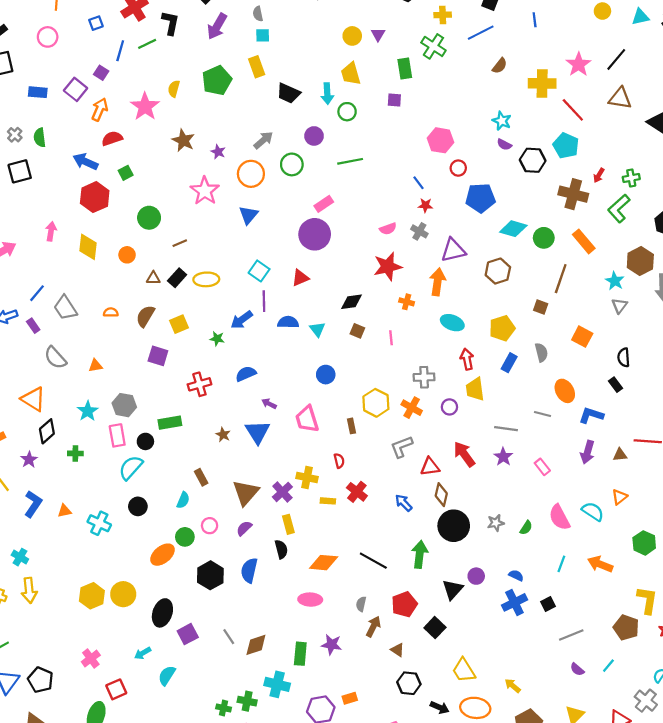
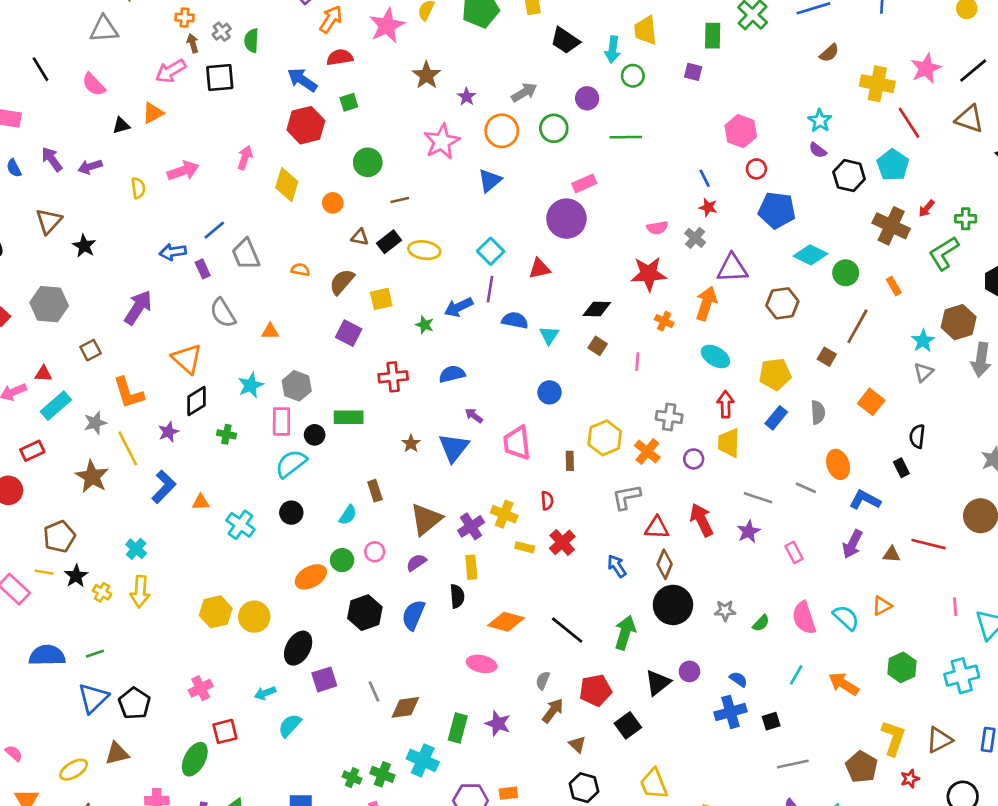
orange rectangle: (584, 241) -> (894, 286), size x0.6

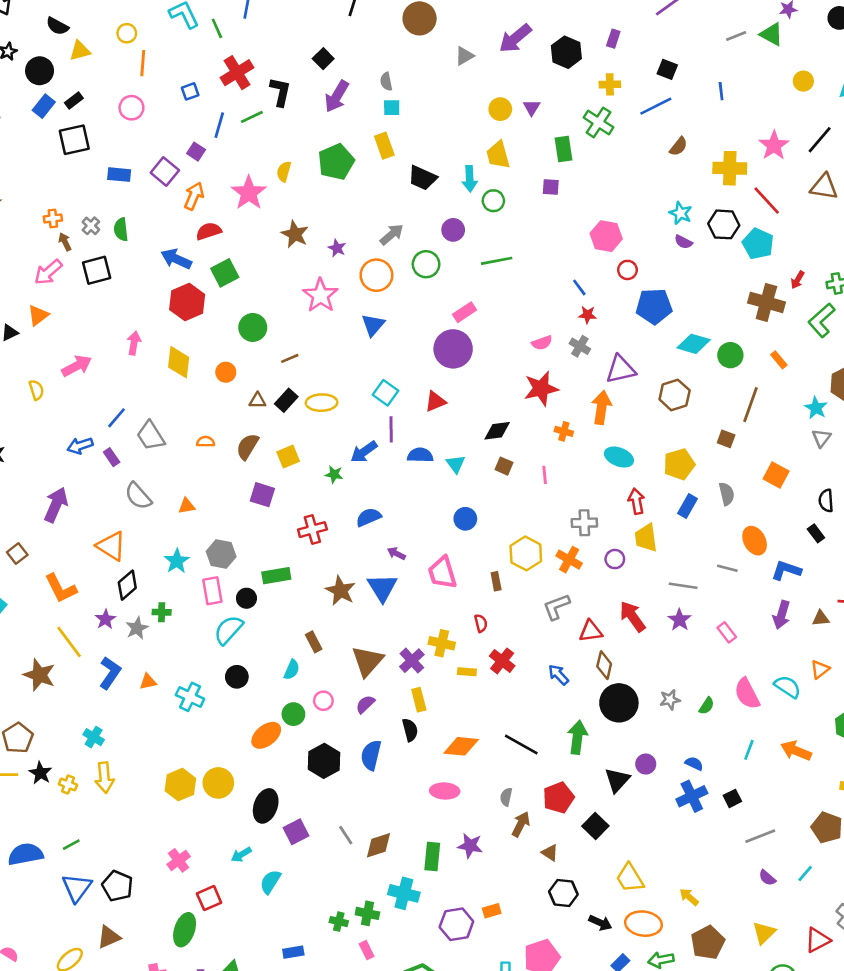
green square: (349, 102) -> (225, 273), size x1.5
black hexagon: (849, 176) -> (724, 224), moved
gray star: (95, 423) -> (137, 628), moved
brown star: (411, 444) -> (341, 591), size x1.6

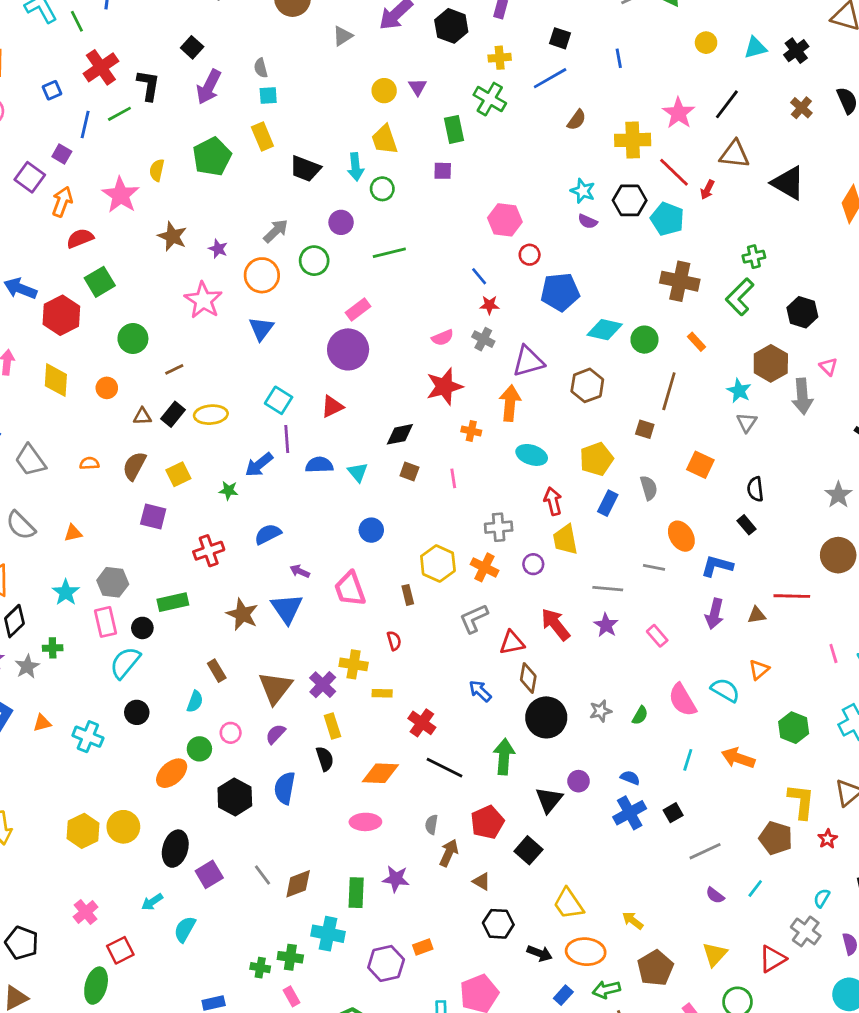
blue arrow: (176, 259) -> (20, 289), moved
red arrow: (798, 280) -> (707, 190), moved
red cross: (502, 661) -> (422, 723), moved

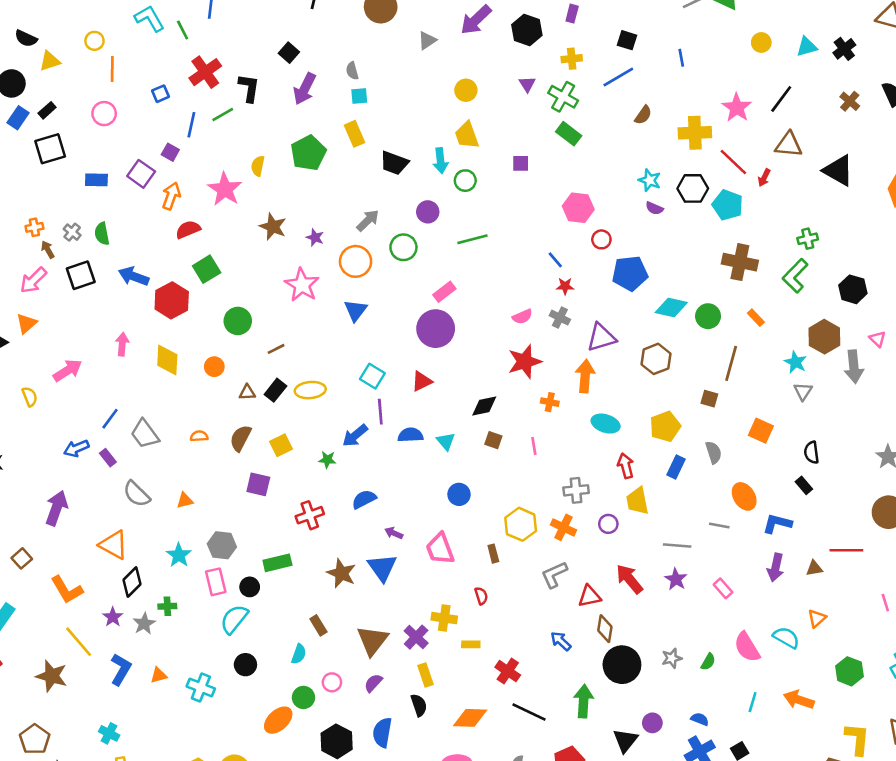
purple triangle: (418, 87) -> (527, 84), moved
green rectangle: (454, 129) -> (569, 134), moved, turned -40

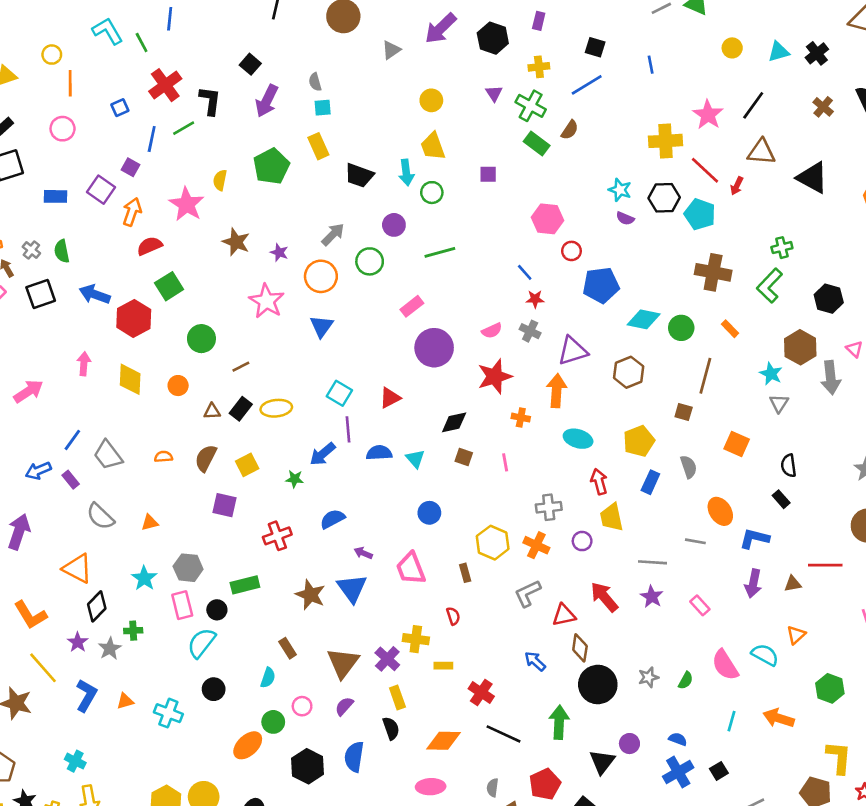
brown semicircle: (643, 115) -> (570, 130), moved
purple circle: (436, 329) -> (434, 348), moved

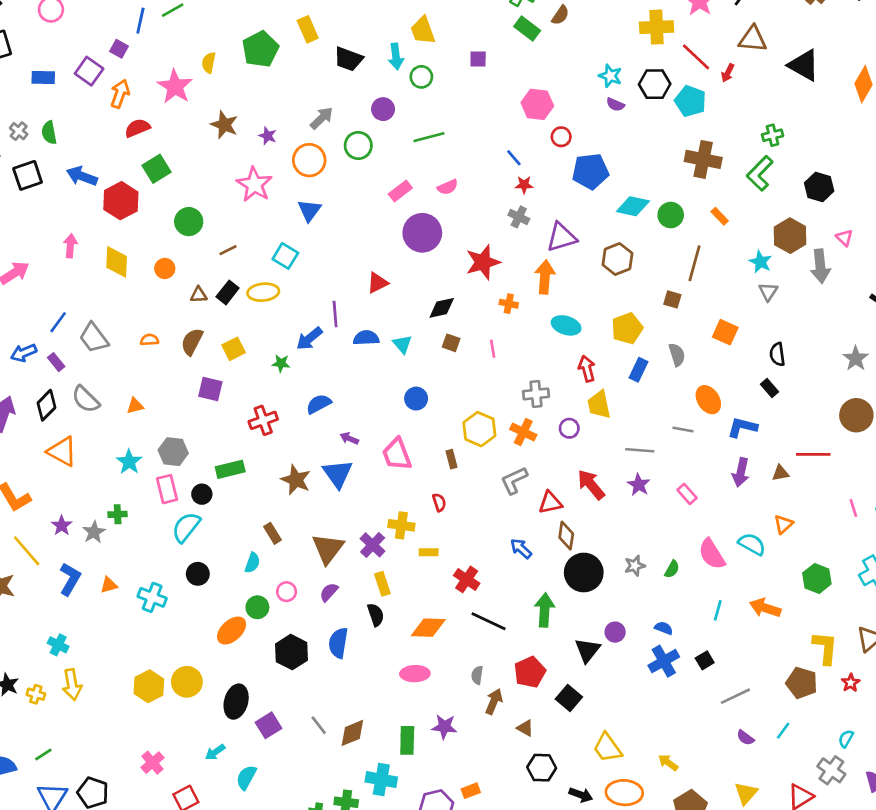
pink semicircle: (492, 331) -> (448, 187), moved
cyan square: (339, 393) -> (285, 256), moved
black diamond: (97, 606) -> (46, 405), moved

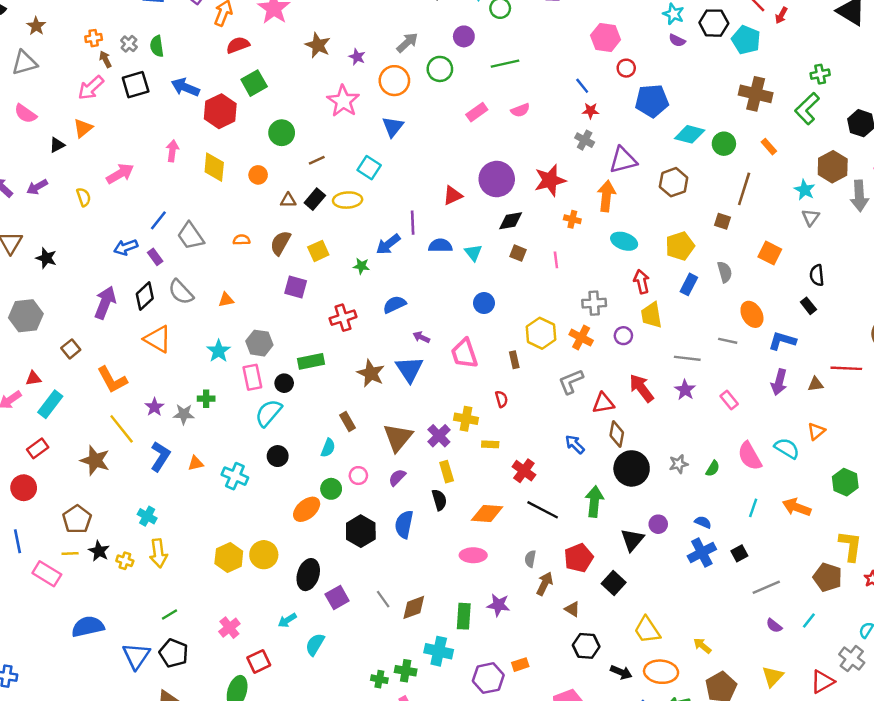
purple circle: (422, 233) -> (497, 179), moved
gray star: (94, 532) -> (184, 414), turned 30
green line: (43, 754) -> (170, 614), moved

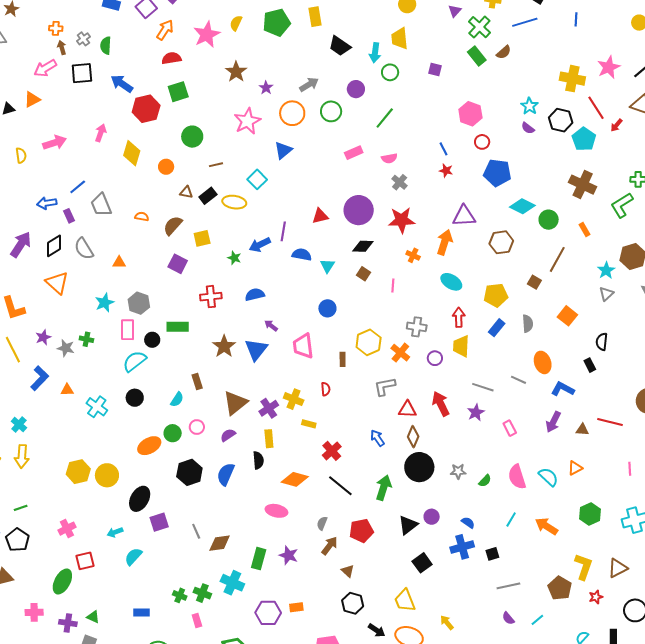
green line: (505, 64) -> (385, 118), turned -50
gray cross: (585, 140) -> (400, 182), moved
black square: (614, 583) -> (422, 563), moved

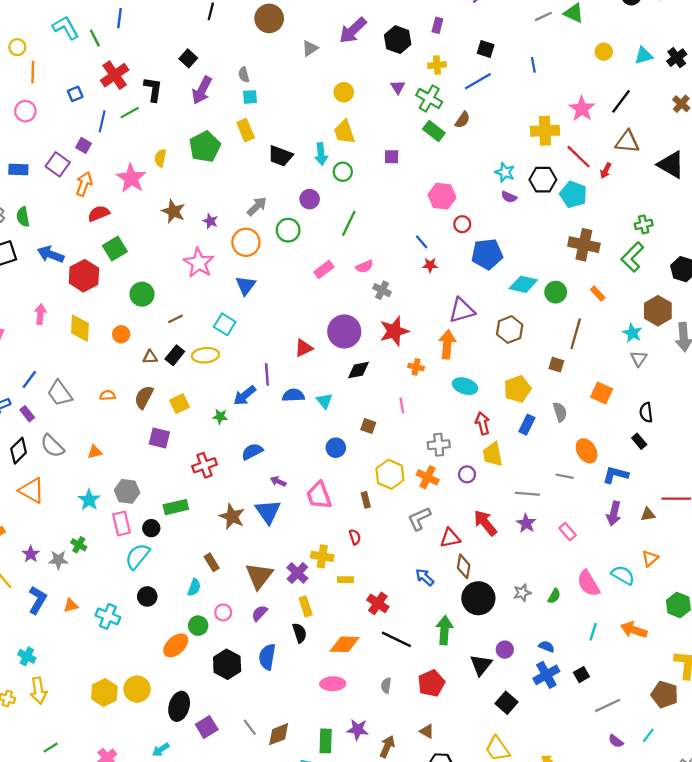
brown square: (364, 274) -> (368, 426), moved
green cross: (86, 339) -> (79, 545), turned 32
brown arrow: (330, 546) -> (387, 747), moved

